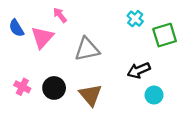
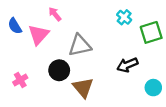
pink cross: (22, 87) -> (20, 80), turned 32
black circle: (54, 88) -> (59, 70), moved
cyan circle: (154, 95) -> (153, 88), moved

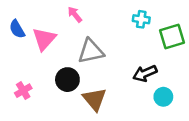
pink arrow: (55, 14) -> (75, 14), moved
cyan cross: (124, 17) -> (141, 19), turned -32
cyan circle: (153, 88) -> (163, 97), moved

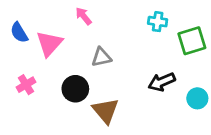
gray triangle: (91, 51) -> (101, 57), size x0.7
pink cross: (23, 91) -> (26, 85), moved
cyan circle: (163, 97) -> (197, 98), moved

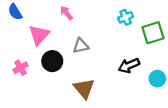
cyan cross: (158, 22) -> (126, 17), turned -32
blue semicircle: (19, 33) -> (15, 12), moved
black circle: (75, 89) -> (52, 61), moved

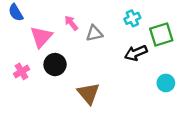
pink arrow: (66, 13) -> (71, 23), moved
gray triangle: (81, 46) -> (94, 33), moved
black arrow: (129, 65) -> (136, 53), moved

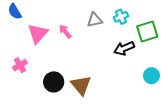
pink arrow: (71, 23) -> (65, 31), moved
gray triangle: (94, 33) -> (95, 20), moved
black circle: (55, 65) -> (54, 82), moved

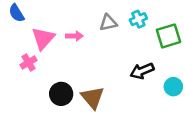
pink arrow: (65, 31) -> (74, 36), turned 128
black arrow: (124, 48) -> (142, 71), moved
pink cross: (20, 65) -> (29, 63), moved

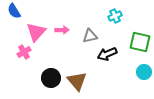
gray triangle: (108, 23) -> (90, 36), moved
green square: (169, 36) -> (140, 42), moved, turned 30
black arrow: (142, 71) -> (107, 54), moved

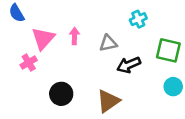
pink arrow: (62, 30) -> (74, 36), turned -88
brown triangle: (77, 81) -> (108, 101), moved, turned 35

